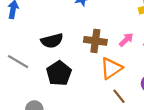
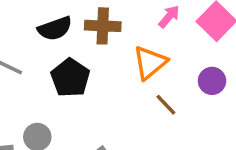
brown cross: (95, 41) -> (103, 26), moved

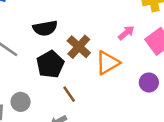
brown cross: (103, 26) -> (79, 47), moved, turned 30
brown line: (166, 105) -> (69, 94), moved

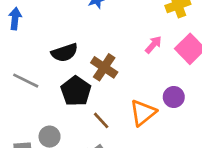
orange triangle: (108, 63) -> (143, 113), moved
purple circle: (149, 82) -> (174, 97), moved

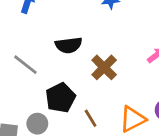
black pentagon: (76, 91) -> (60, 98), moved

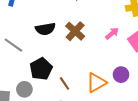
brown cross: (104, 67) -> (75, 31), moved

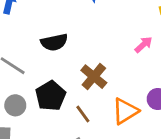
brown cross: (75, 31) -> (94, 77), moved
gray circle: (24, 89) -> (15, 105), moved

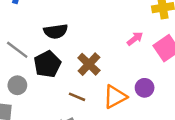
black pentagon: (51, 96) -> (47, 64), moved
brown line: (83, 114) -> (77, 97), turned -35

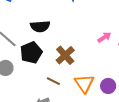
purple circle: (145, 88) -> (108, 86), moved
orange triangle: (115, 97) -> (84, 83), turned -40

